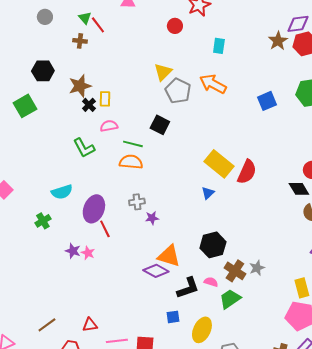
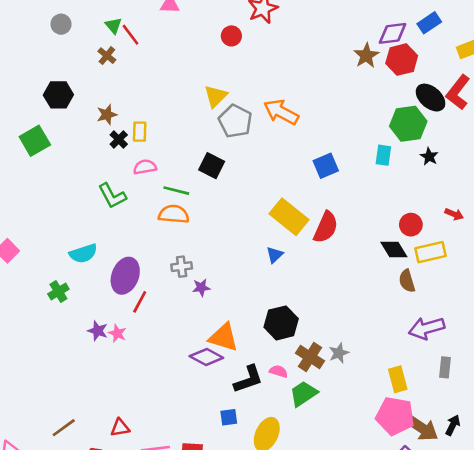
brown cross: (80, 41) -> (107, 56), turned 32
cyan rectangle: (219, 46) -> (383, 155), moved
brown star: (80, 86) -> (107, 115), size x0.7
blue square: (267, 101) -> (326, 166), moved
red line: (105, 229) -> (140, 302), turned 54

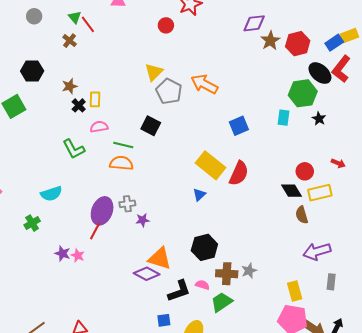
blue rectangle: (429, 23) -> (334, 43), moved
purple diamond: (393, 33) -> (254, 23), moved
purple ellipse: (125, 276) -> (102, 211), moved
brown cross: (310, 357) -> (227, 274), turned -30

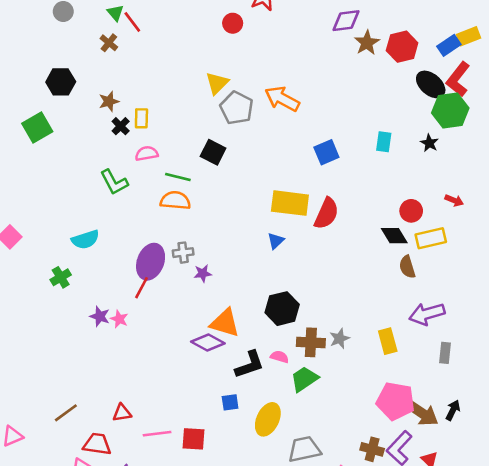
green hexagon: (303, 93) -> (450, 111), moved
yellow rectangle: (210, 165) -> (290, 203), turned -32
yellow rectangle: (295, 291) -> (388, 341), moved

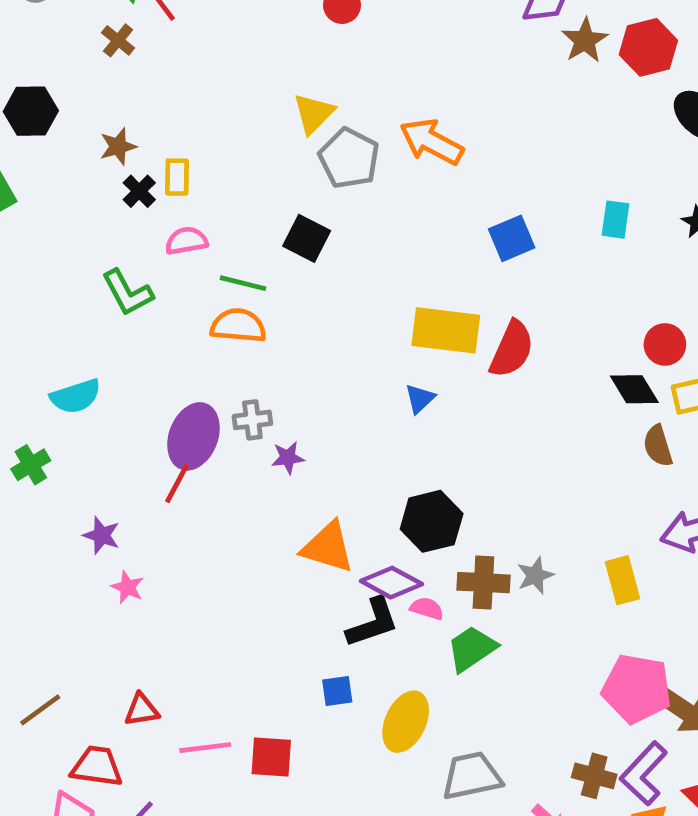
pink star: (119, 319) -> (127, 587), moved
purple diamond: (208, 342) -> (391, 583), moved

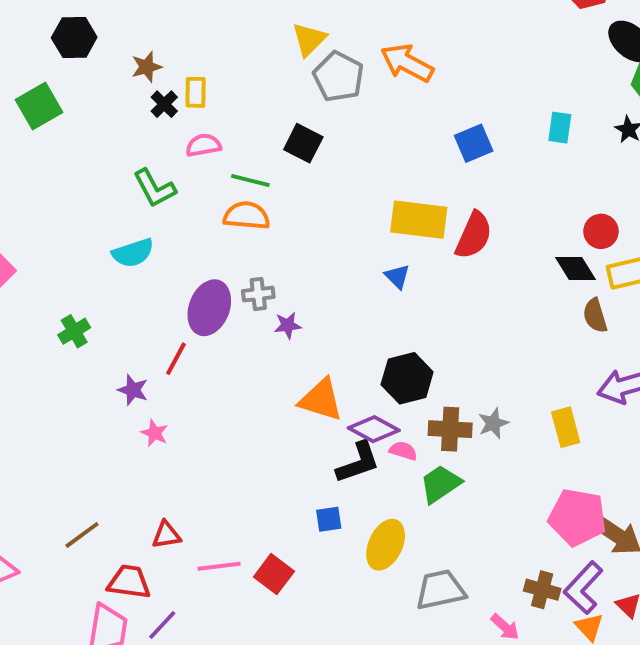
cyan semicircle: (76, 396) -> (133, 253), moved
blue triangle: (420, 399) -> (397, 276), turned -32
red line: (177, 484) -> (176, 359), moved
red square: (271, 757) -> (274, 574), turned 33

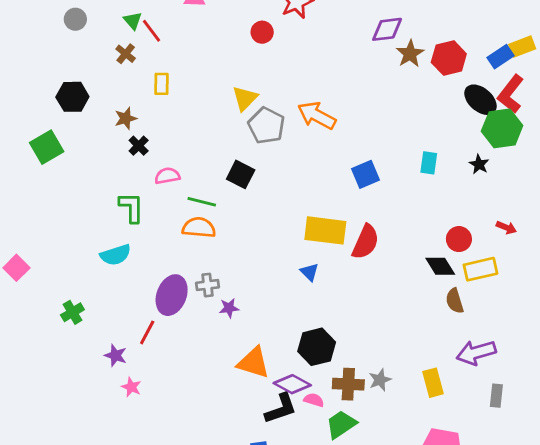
yellow rectangle: (196, 92) -> (162, 84), moved
green L-shape: (154, 188) -> (131, 207), turned -152

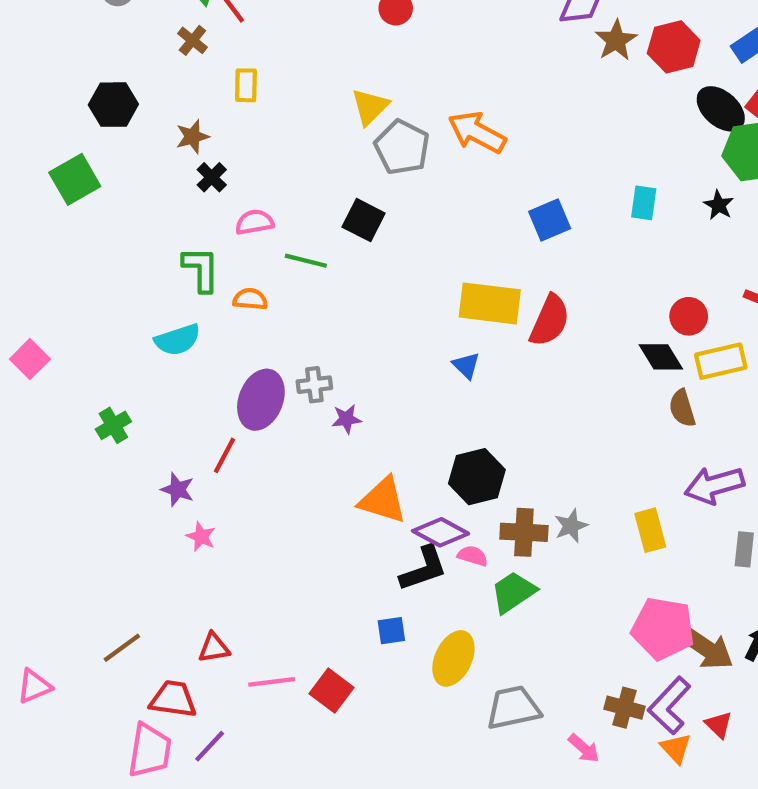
orange semicircle: (199, 228) -> (250, 299), moved, size x0.7

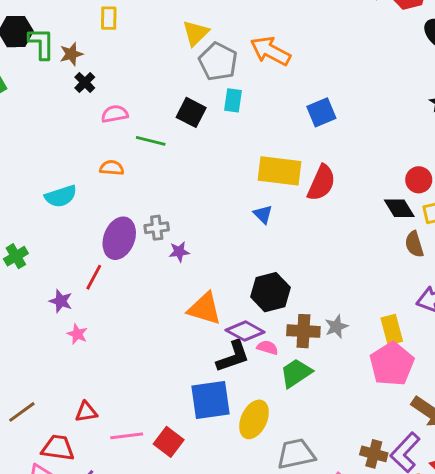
cyan rectangle: (644, 203) -> (233, 100), moved
green L-shape: (201, 269) -> (41, 44), moved
pink pentagon: (663, 629) -> (392, 364), moved, turned 30
blue square: (391, 631) -> (211, 400), size x2.0

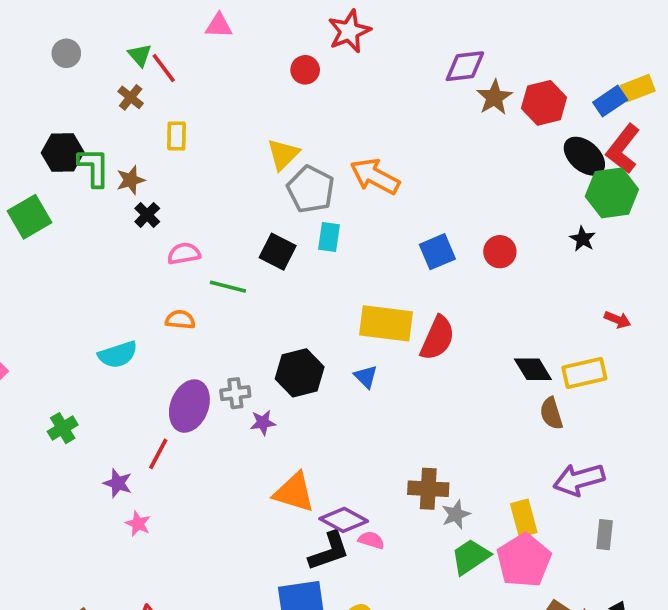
red circle: (419, 180) -> (500, 252), moved
black hexagon: (270, 292) -> (300, 373), moved
brown cross: (303, 331) -> (428, 489), moved
green trapezoid: (296, 373) -> (470, 557), moved

